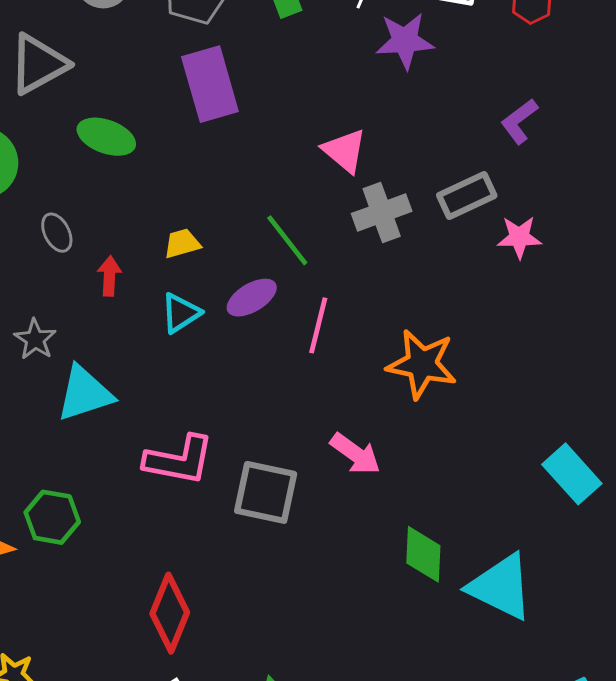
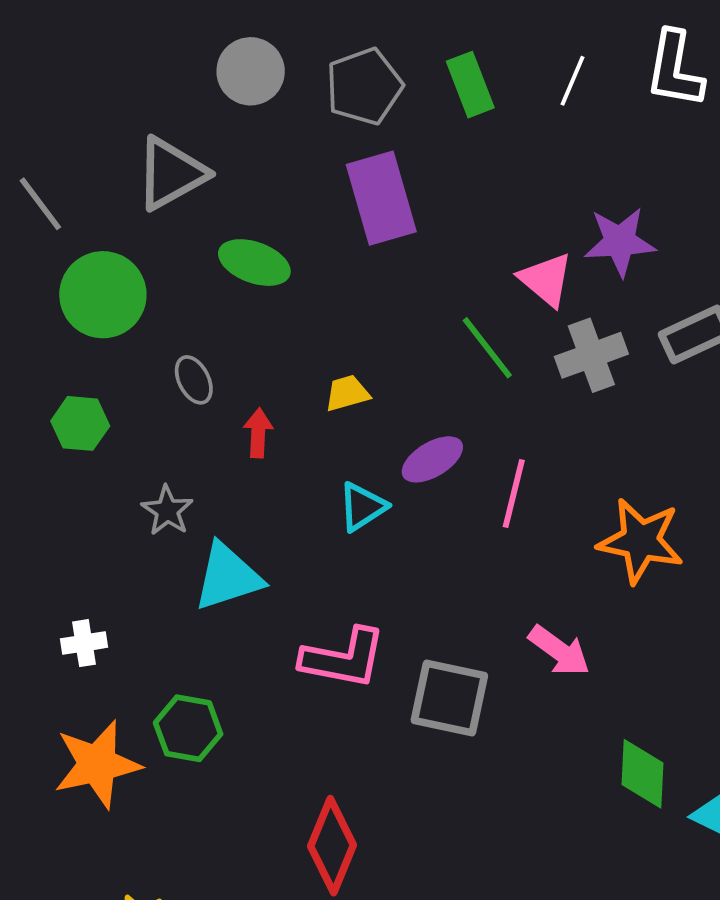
purple star: (405, 41) -> (620, 242), moved
green line: (287, 240) -> (487, 348), moved
cyan triangle: (181, 313) -> (362, 507), moved

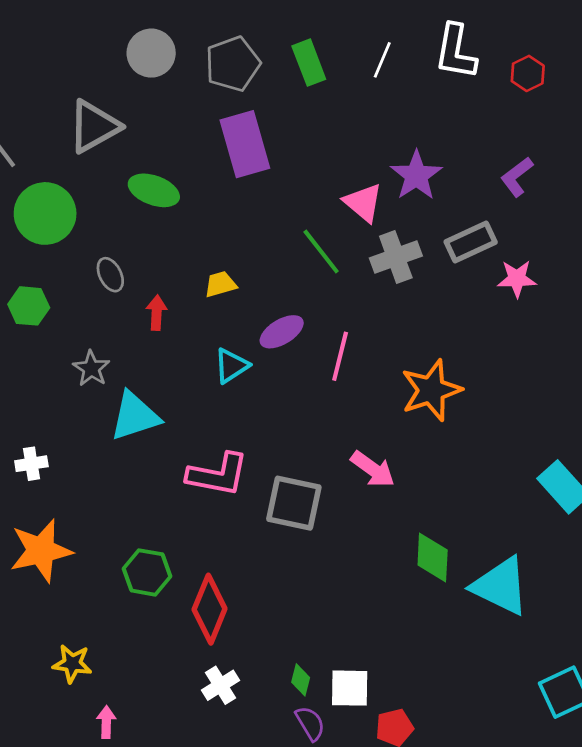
purple star: (620, 242) -> (416, 175), turned -30
orange star: (641, 541) -> (431, 390), turned -30
green hexagon: (188, 728) -> (147, 572), moved

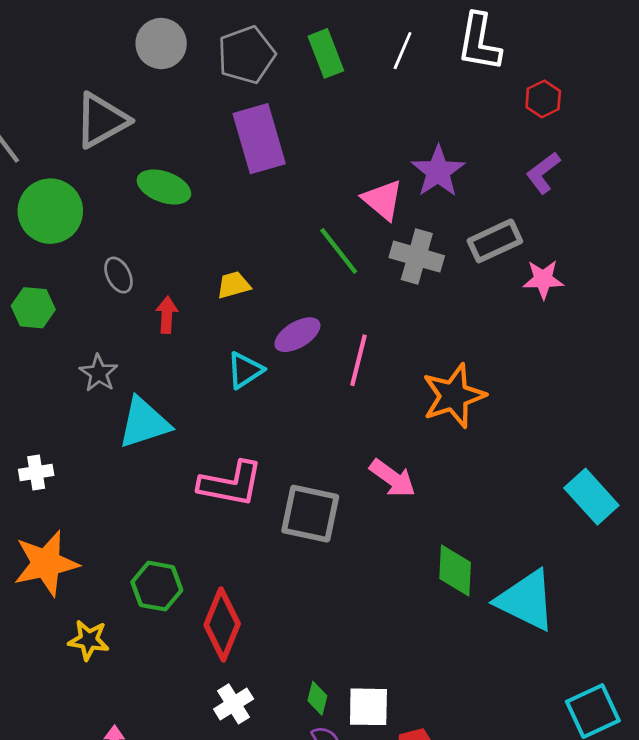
red hexagon: (528, 73) -> (543, 99), moved
gray cross: (396, 257) -> (417, 257), turned 36
yellow star: (72, 664) -> (89, 640), moved

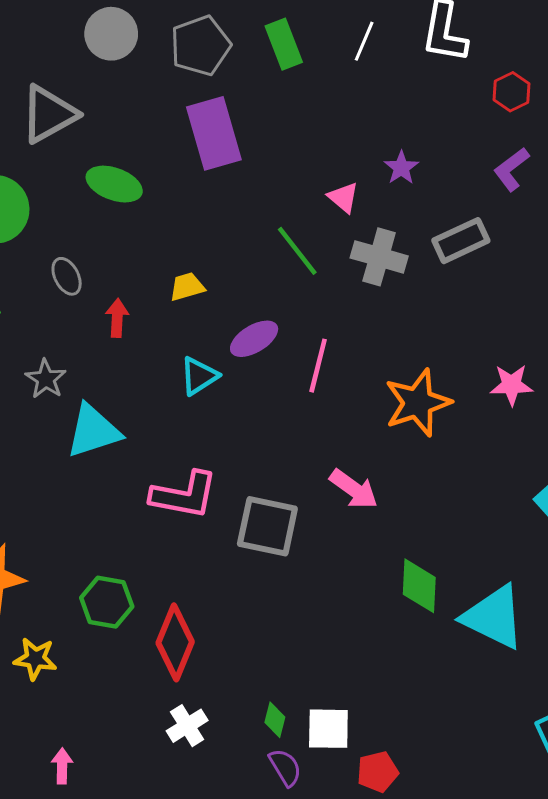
purple star: (438, 171) -> (401, 168), size x0.6
pink triangle: (383, 200) -> (343, 197), size x0.7
pink star: (543, 279) -> (511, 385), moved

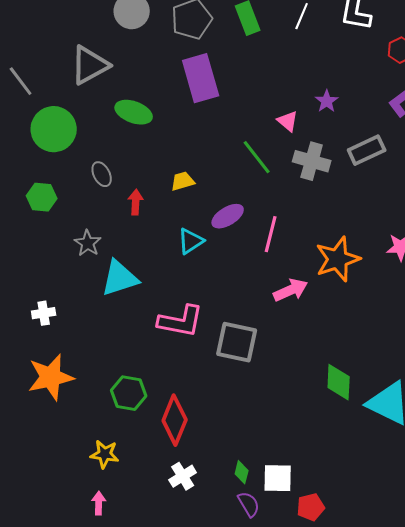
pink arrow: (354, 489) -> (291, 290), moved, turned -60
yellow star: (35, 659) -> (105, 454), moved

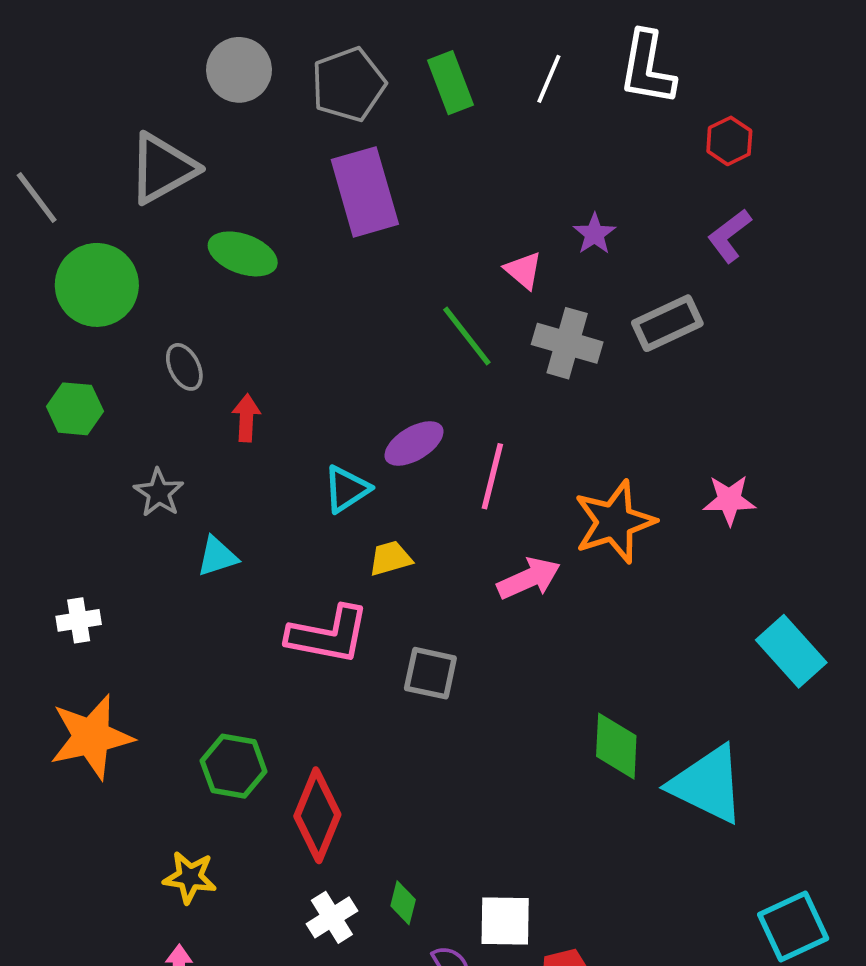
yellow trapezoid: (183, 181) -> (390, 558), moved
cyan triangle: (120, 278) -> (217, 556), size x0.6
gray square: (237, 342) -> (430, 673), size x0.7
green diamond: (242, 472) -> (403, 903), moved

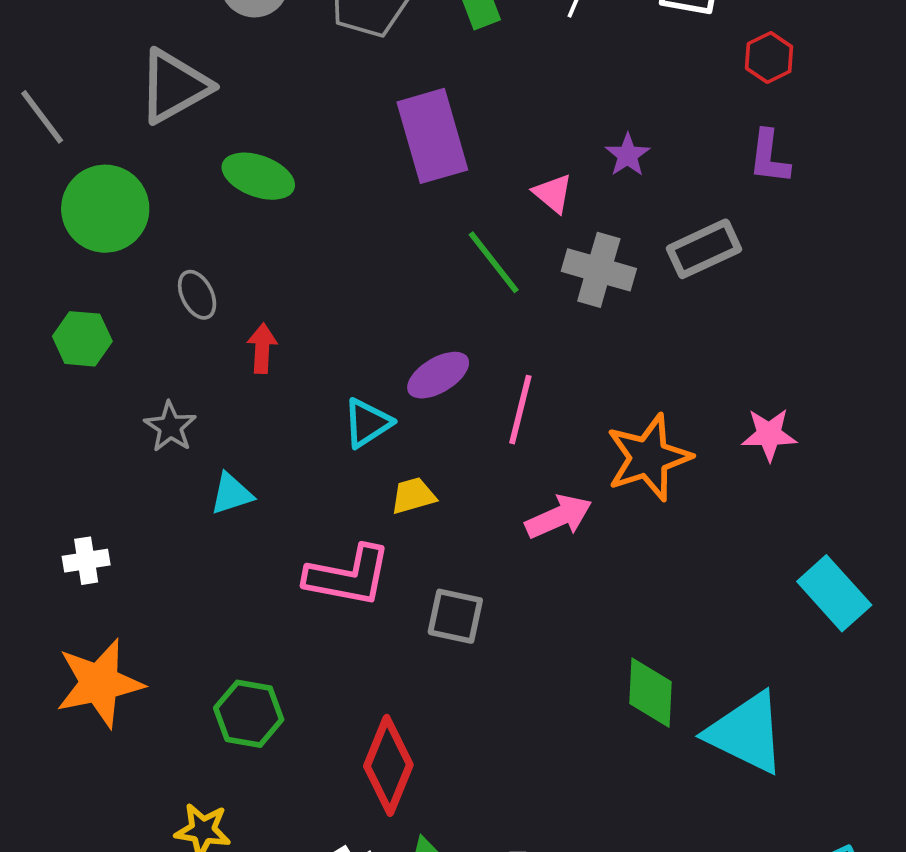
purple rectangle: (365, 192) -> (432, 136), moved
purple L-shape: (729, 236) -> (769, 157), turned -46
red diamond: (317, 815) -> (388, 765), moved

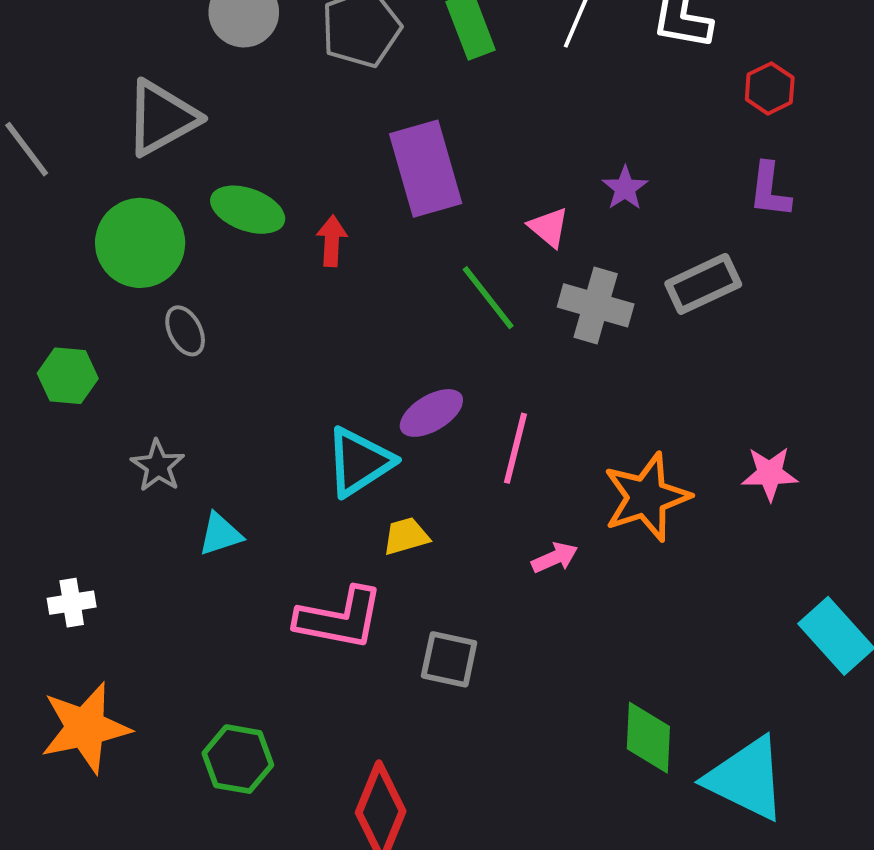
green circle: (105, 209) -> (140, 243), moved
red arrow: (262, 348) -> (332, 241), moved
cyan triangle: (367, 423) -> (359, 462), size x1.4
pink arrow: (559, 517) -> (555, 558), size x0.7

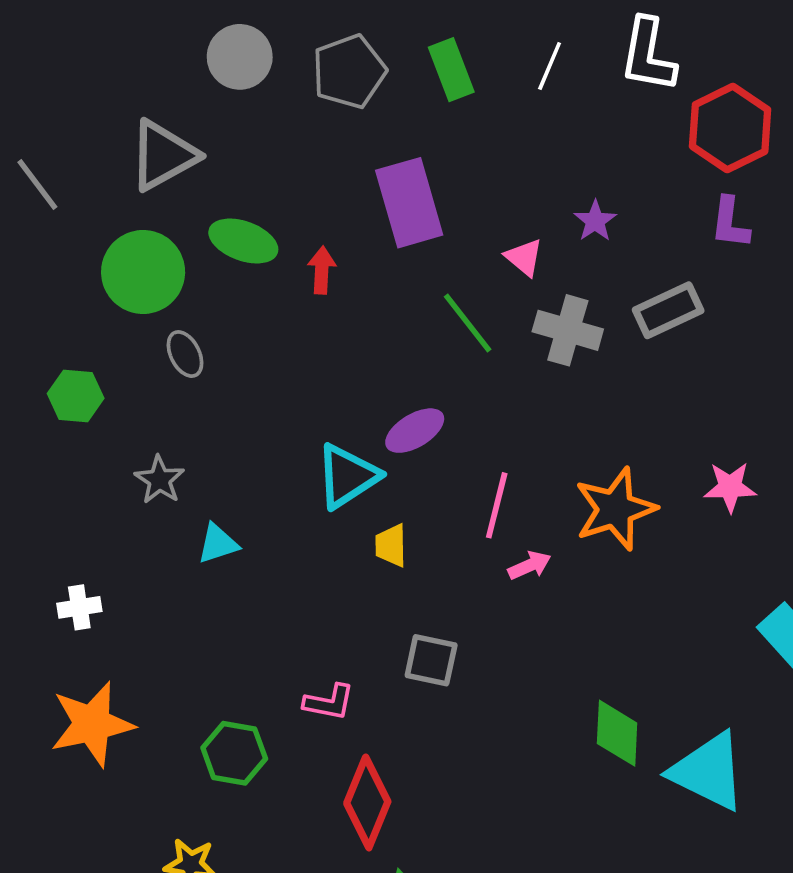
red hexagon: (770, 88) -> (730, 128), size x1.8
pink line: (516, 448) -> (497, 505), moved
yellow trapezoid: (406, 536) -> (391, 545), turned -75
pink L-shape: (340, 618) -> (329, 702), moved, size x0.6

